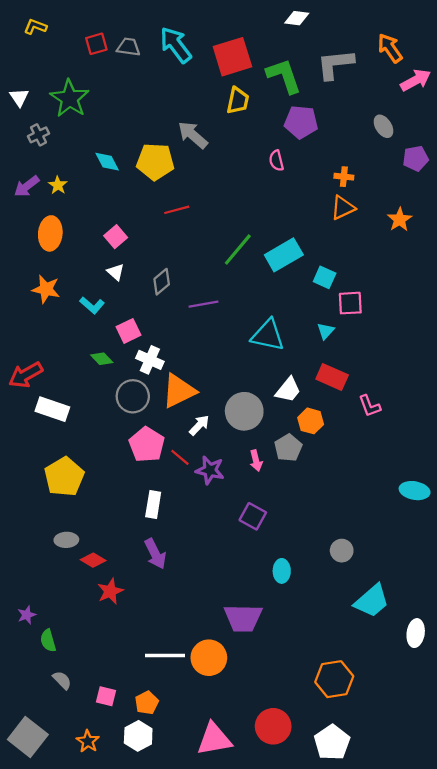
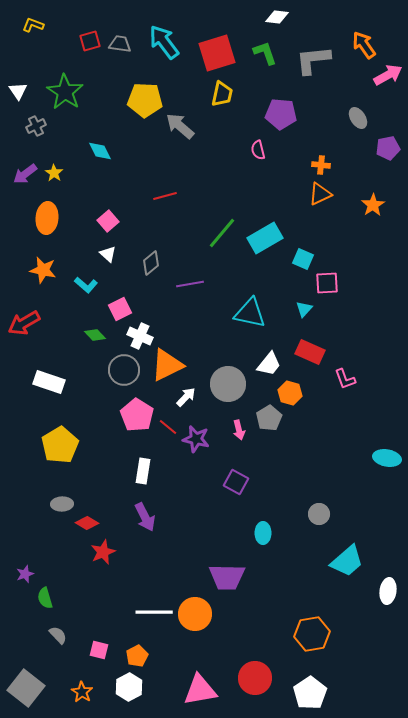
green L-shape: (284, 76) -> (265, 53), moved, size x0.7
yellow pentagon: (155, 162) -> (145, 100), moved
red arrow: (26, 375) -> (24, 323), moved

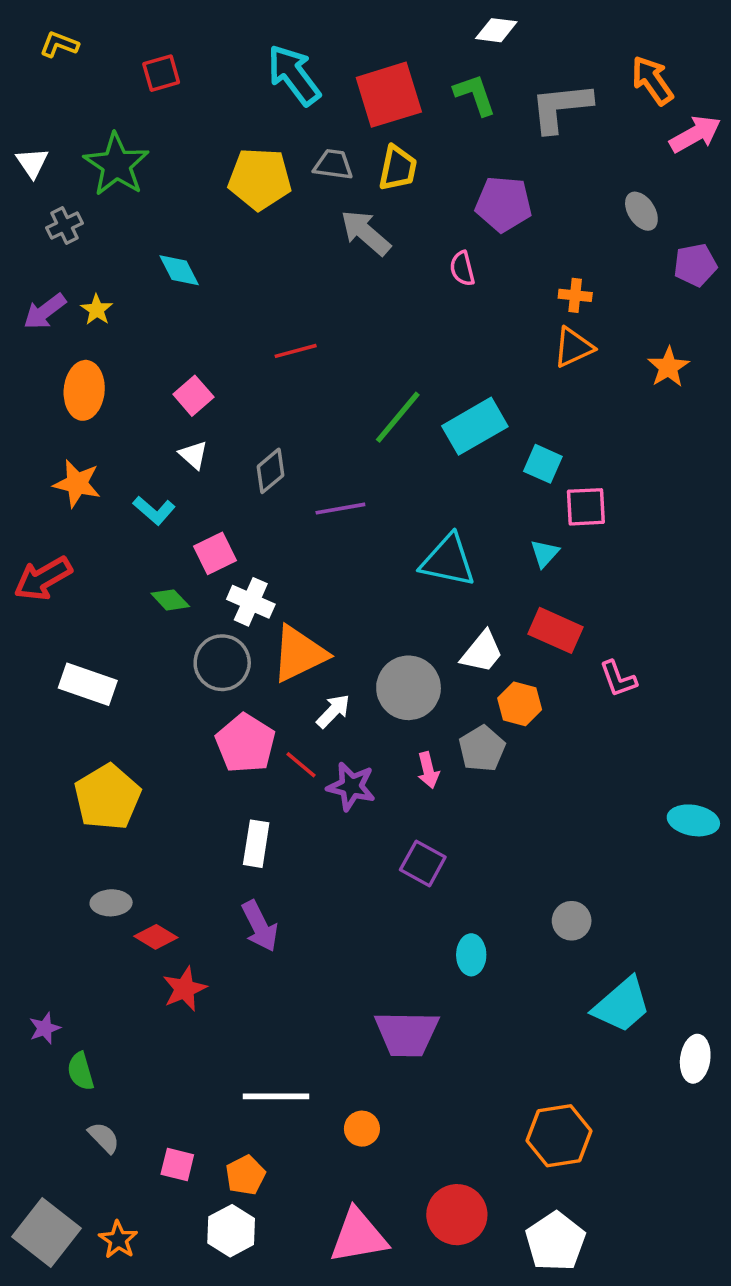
gray trapezoid: (120, 44) -> (333, 165), moved
gray arrow: (180, 126) -> (366, 233), moved
orange circle: (195, 614) -> (362, 1129), moved, size x0.6
orange star: (82, 692) -> (118, 1240), moved

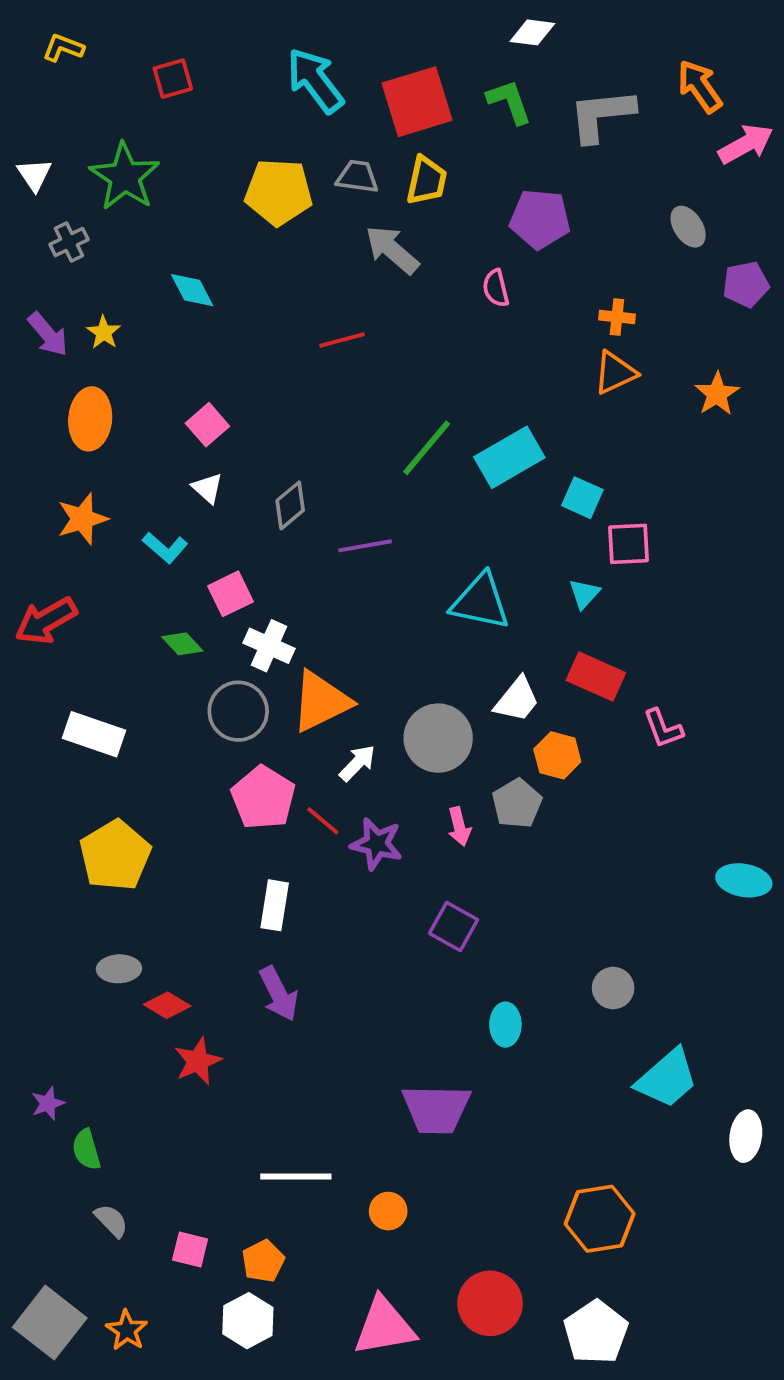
purple arrow: (45, 311) -> (48, 334), turned -93
red line: (296, 351) -> (342, 340), moved
orange star: (77, 484) -> (82, 519), turned -30

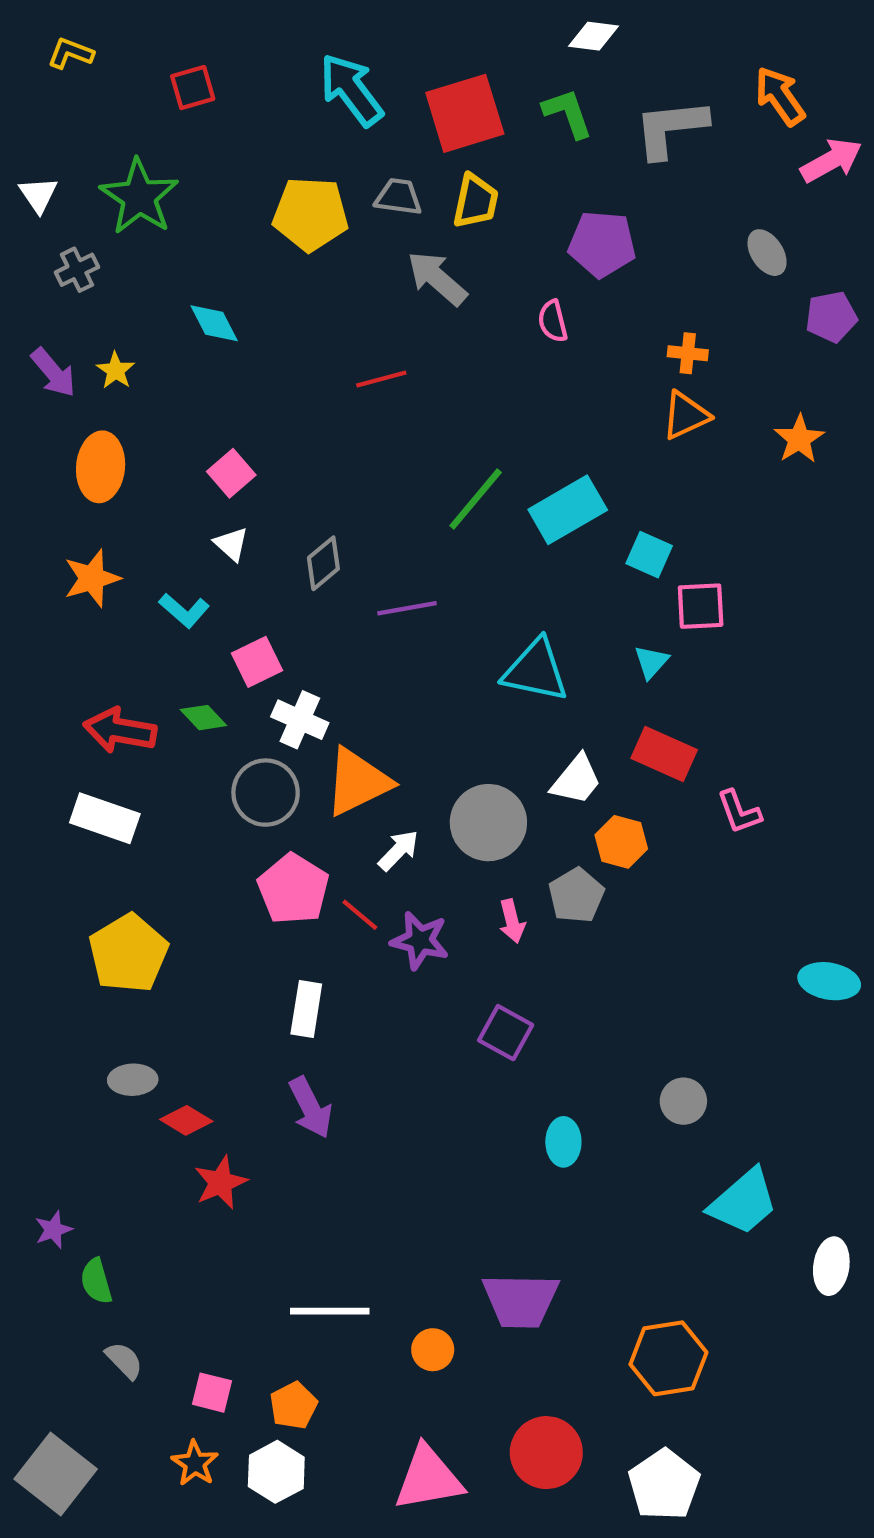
red arrow: (46, 621) -> (120, 730), moved, turned 40
purple trapezoid: (436, 1109) -> (521, 1300), moved
orange star: (127, 1330) -> (195, 1463), moved

